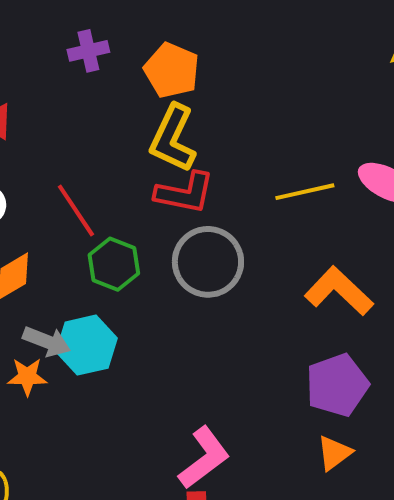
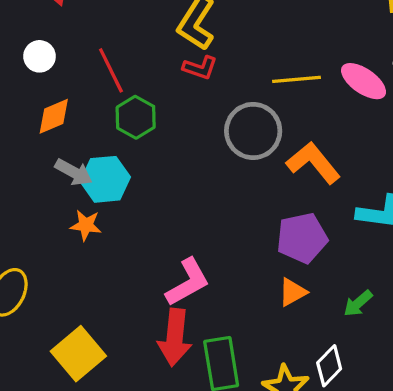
red L-shape: (185, 193) -> (200, 68), size x0.7
gray circle: (208, 262) -> (253, 131), moved
orange star: (27, 377) -> (86, 225), moved

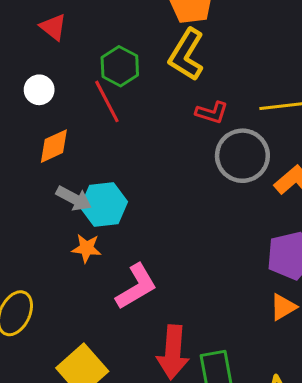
red L-shape: (200, 68) -> (212, 113), moved
green hexagon: (136, 117) -> (120, 66), moved
pink L-shape: (188, 282) -> (136, 287), moved

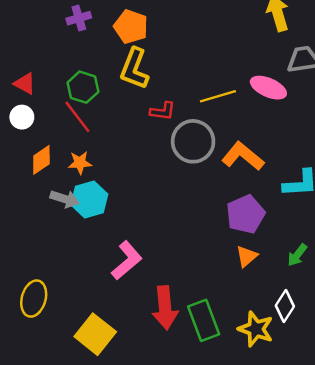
red triangle: (53, 27) -> (25, 84), moved
orange star: (86, 248) -> (80, 163), moved

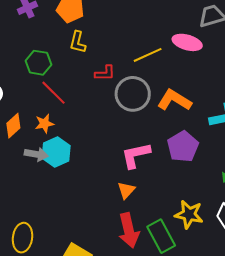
yellow L-shape: (134, 69) -> (78, 42), size x0.7
red line: (77, 117) -> (53, 93), moved
orange triangle: (247, 256) -> (126, 190), moved
pink L-shape: (127, 260) -> (136, 155), moved, turned -144
yellow star: (256, 329) -> (189, 214), moved

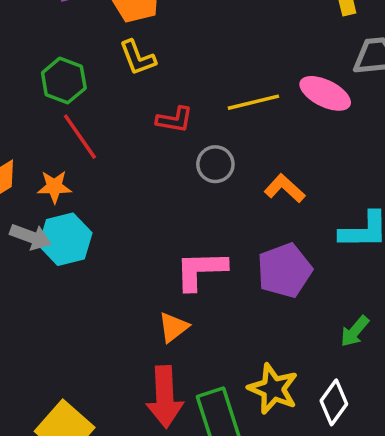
yellow L-shape: (78, 42) -> (138, 58), turned -45
gray circle: (133, 94) -> (215, 164), size x0.6
orange L-shape: (174, 100) -> (285, 188), size x0.7

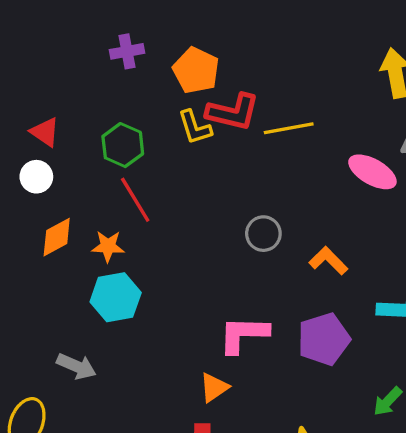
yellow line: (253, 102) -> (289, 128), moved
red L-shape: (175, 120) -> (233, 112), moved, size x1.5
gray arrow: (31, 237) -> (76, 366), moved

